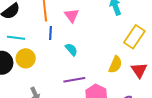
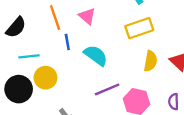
yellow rectangle: (134, 37) -> (139, 28), moved, turned 50
cyan semicircle: (71, 49) -> (96, 55), size x1.5

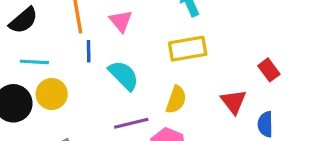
yellow semicircle: (150, 61) -> (176, 100), moved

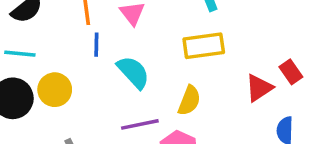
cyan line: (34, 62) -> (20, 54), moved
red triangle: (234, 102) -> (259, 88), moved, turned 32

